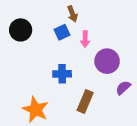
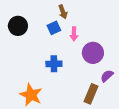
brown rectangle: (85, 101) -> (91, 94), moved

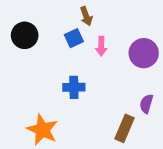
purple circle: (93, 53) -> (144, 53), moved
purple semicircle: (107, 76) -> (146, 104), turned -32

